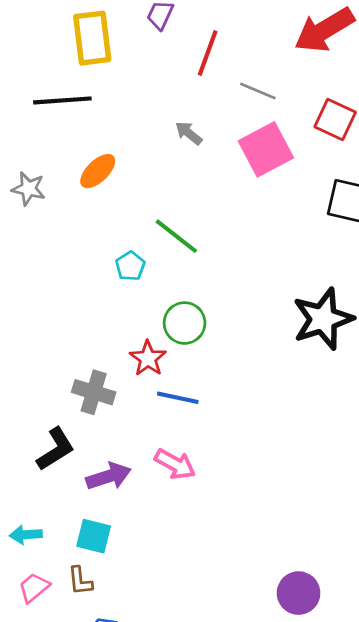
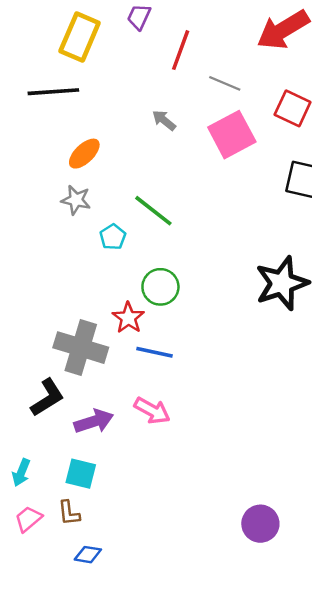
yellow rectangle: (92, 38) -> (80, 37), turned 30
gray star: (28, 189) -> (76, 200), moved
gray cross: (94, 392) -> (81, 348), size x1.4
cyan arrow: (26, 535) -> (21, 472), turned -64

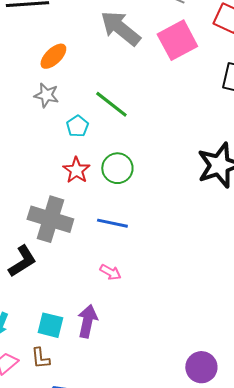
gray arrow: (164, 120) -> (120, 28), size x2.0
red star: (128, 318) -> (76, 170), moved
pink arrow: (152, 411) -> (110, 272), size x0.7
purple arrow: (94, 421) -> (87, 321), moved, turned -60

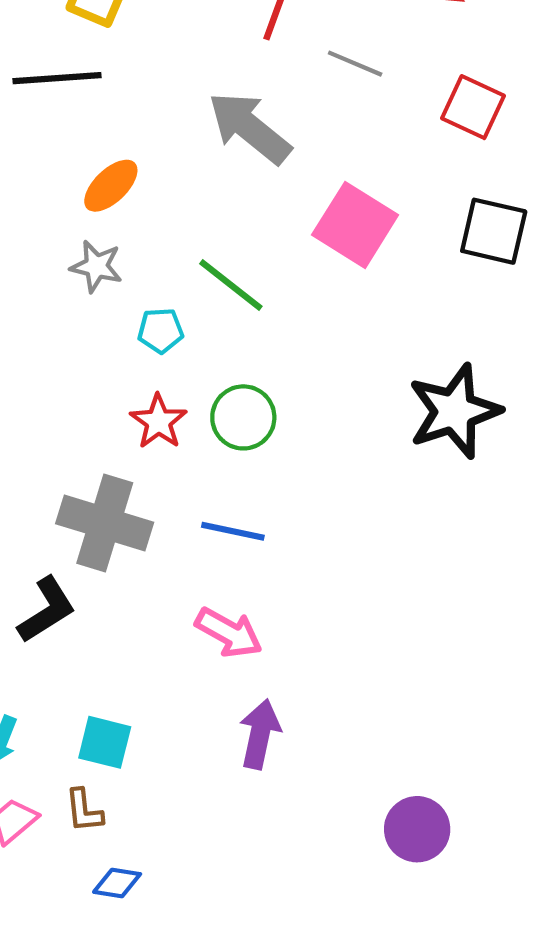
pink square: (177, 40) -> (355, 225), moved, turned -30
cyan pentagon: (77, 126) -> (161, 331), turned 30
pink arrow: (110, 272) -> (229, 633), size x1.5
purple arrow: (87, 321) -> (260, 734), moved

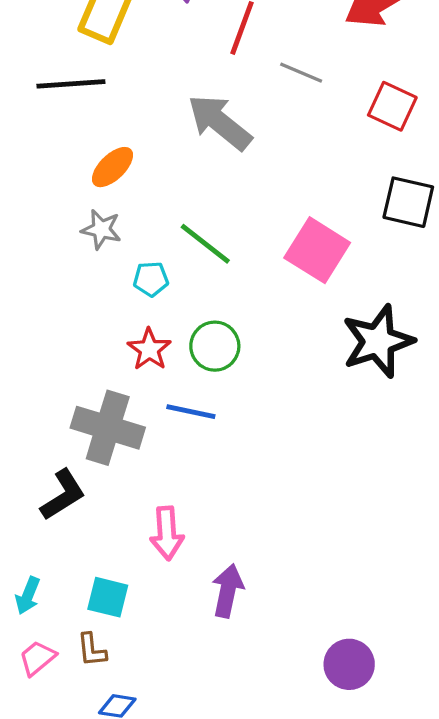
pink square: (355, 225) -> (317, 250), moved
blue line: (233, 531) -> (191, 412), moved
pink arrow: (229, 633) -> (167, 533), moved, turned 57

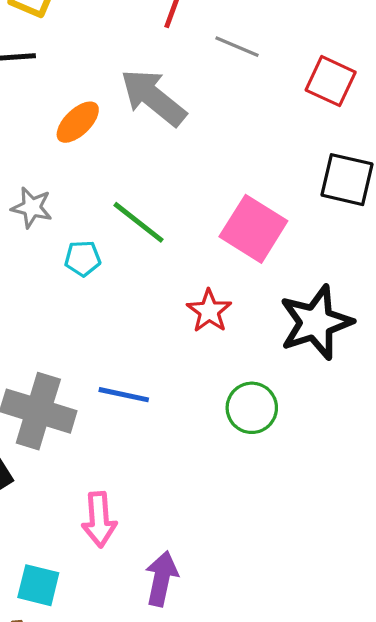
orange ellipse: (112, 167) -> (78, 122), moved
green circle: (215, 346) -> (252, 408), moved
red star: (149, 349) -> (209, 311), moved

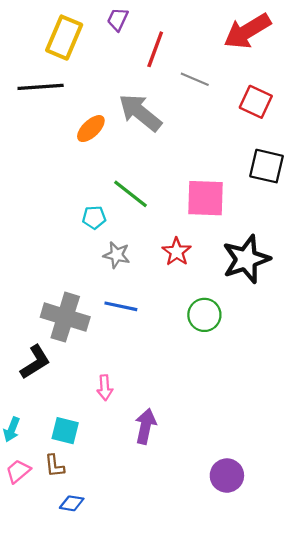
gray star: (32, 207) -> (117, 255), moved
pink square: (253, 229) -> (205, 198), turned -30
pink arrow: (99, 519) -> (105, 388), size x0.7

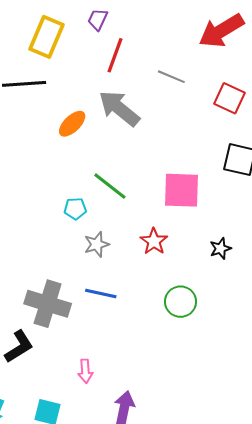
red line: (155, 49) -> (115, 55), moved
gray star: (117, 255) -> (97, 244), turned -30
black star: (246, 259) -> (220, 248), size x0.5

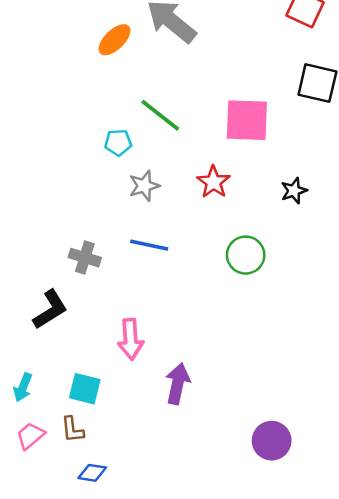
gray cross: (48, 304) -> (85, 258), size x0.6
pink arrow: (85, 371) -> (131, 339), size x1.4

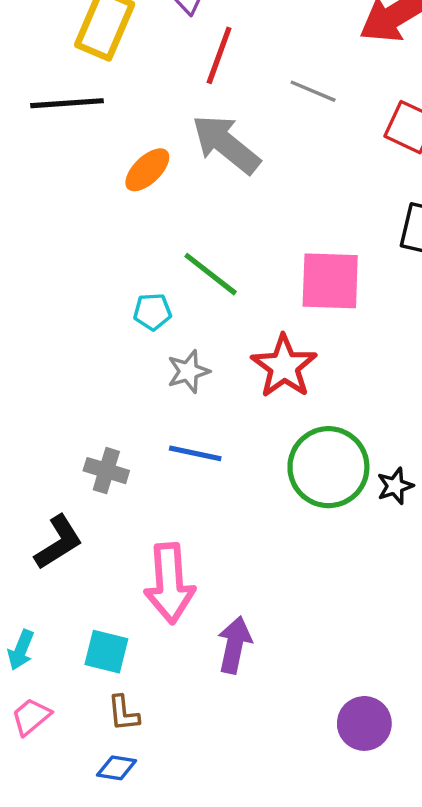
red star: (213, 182) -> (284, 366), size x1.4
black star: (294, 191) -> (395, 486), moved
green circle: (246, 255) -> (328, 467), size x1.5
pink arrow: (131, 339) -> (170, 583), size x1.4
brown L-shape: (72, 430) -> (123, 713), moved

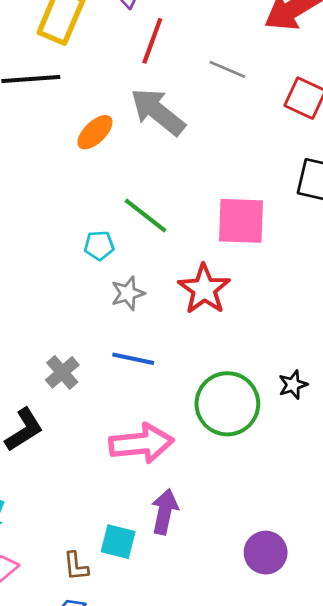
green circle: (328, 467) -> (227, 404), moved
gray cross: (106, 471) -> (62, 372), turned 32
pink arrow: (170, 583) -> (141, 443), moved, turned -92
cyan square: (106, 652) -> (118, 542), moved
purple circle: (364, 723) -> (266, 553), moved

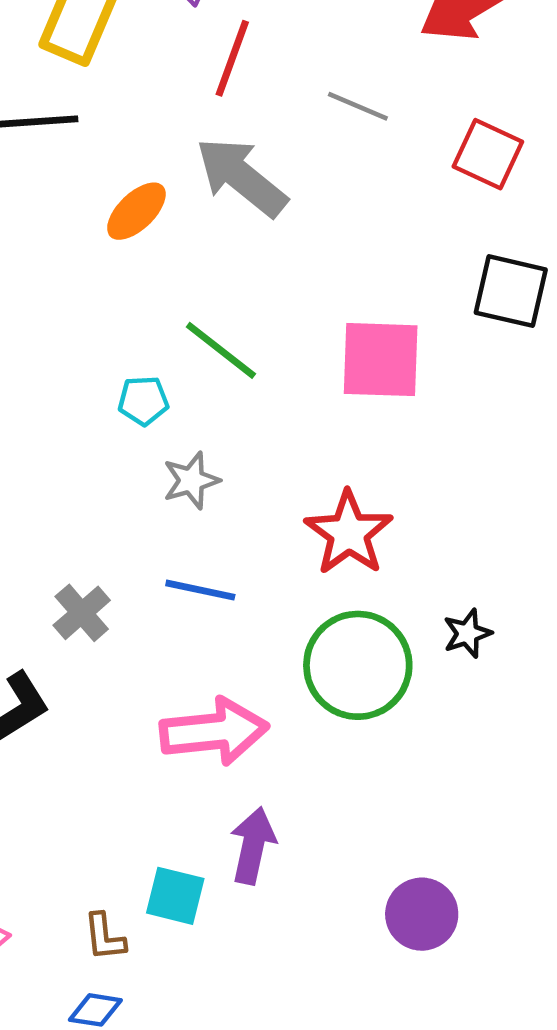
red star: (204, 289) -> (349, 533), moved

